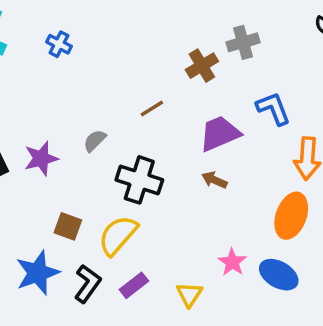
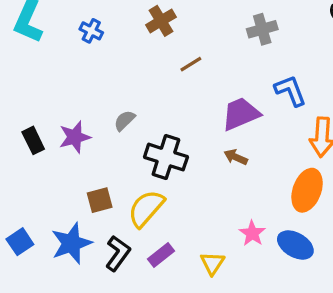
brown cross: (202, 66) -> (161, 21), moved
brown line: (152, 108) -> (191, 64), moved
brown square: (68, 226) -> (100, 200), turned -35

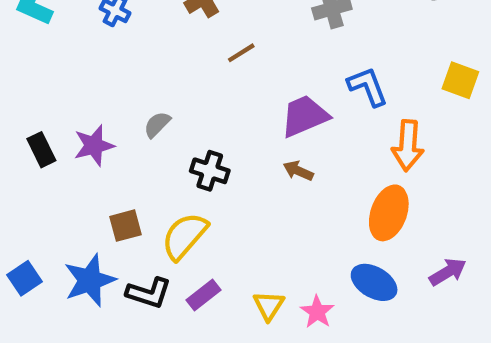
black cross: (166, 157) -> (210, 171), size x0.7
pink star: (252, 233) -> (317, 312), moved
black L-shape: (118, 253) -> (149, 293), turned 72

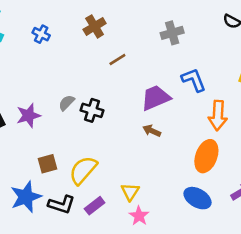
black cross: (210, 171) -> (92, 110), moved
yellow triangle: (269, 306) -> (130, 192), moved
pink star: (317, 312) -> (139, 216), moved

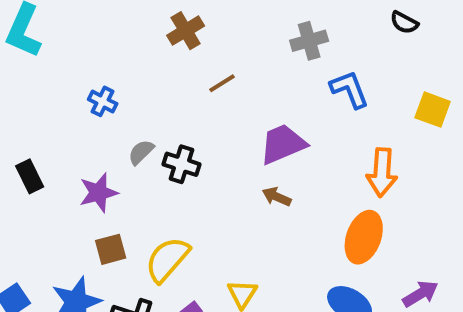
blue cross: (41, 34) -> (103, 101), moved
blue L-shape: (194, 80) -> (350, 89), moved
purple star: (28, 115) -> (98, 193), moved

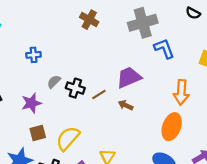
brown cross: (186, 31) -> (89, 20), moved, turned -30
gray cross: (309, 41) -> (143, 23), size x1.5
brown line: (222, 83) -> (99, 95), moved
blue cross: (103, 101) -> (34, 55), turned -32

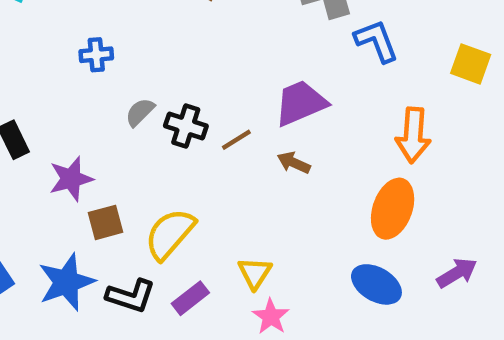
purple star: (31, 103) -> (71, 179), moved

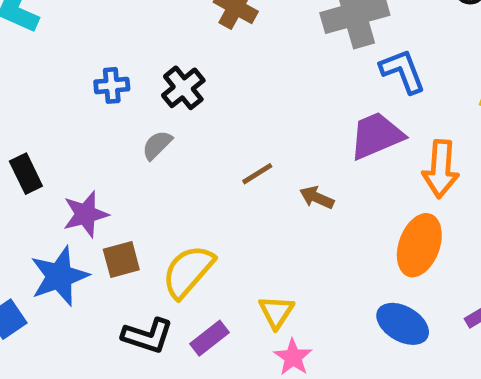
purple trapezoid: (301, 103) -> (376, 136), moved
black cross: (186, 126) -> (183, 88), moved, turned 33
blue star: (66, 282) -> (59, 276), moved

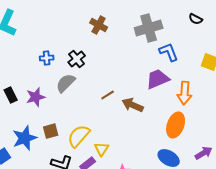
gray semicircle: (157, 145) -> (66, 83), size x1.5
brown arrow: (317, 198) -> (133, 105), size x1.5
purple star: (86, 214) -> (36, 97), moved
yellow triangle: (276, 312) -> (102, 149), moved

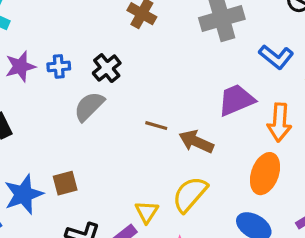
blue L-shape: (169, 52) -> (276, 57), moved, turned 150
brown line: (108, 95) -> (156, 126), turned 48
purple star: (36, 97) -> (20, 66), moved
yellow semicircle: (79, 136) -> (190, 194), moved

